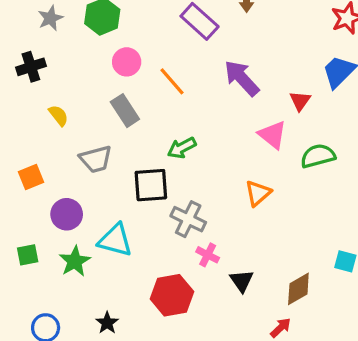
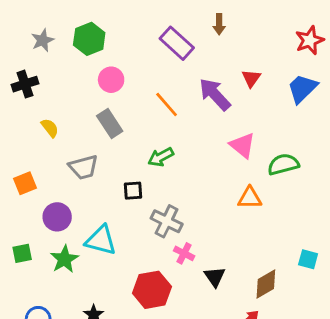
orange line: (172, 81) -> (167, 105), moved
red triangle: (300, 101) -> (251, 78), moved
black square: (151, 185) -> (133, 191), size x0.6
orange triangle: (258, 193) -> (250, 198), moved, turned 40

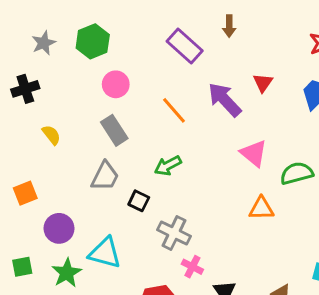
gray trapezoid: (83, 167) -> (105, 176), moved, turned -48
black square: (133, 191) -> (139, 201), turned 30

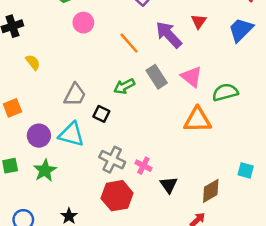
gray rectangle: (114, 130) -> (157, 77), moved
orange triangle: (261, 208) -> (198, 120), size x1.4
gray cross: (174, 233) -> (112, 160), moved
cyan triangle: (105, 253) -> (71, 134), moved

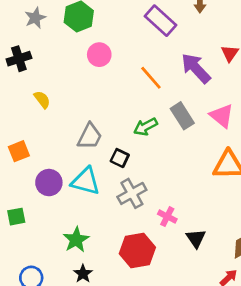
gray cross: (112, 160) -> (132, 193), moved, turned 35
green star: (45, 170) -> (76, 240), moved

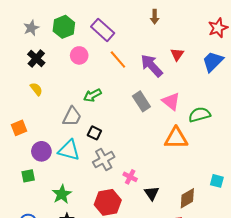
purple rectangle: (160, 21) -> (103, 30), moved
black cross: (19, 59) -> (36, 58), moved, turned -30
orange line: (151, 78) -> (118, 60), moved
green arrow: (146, 127) -> (92, 95), moved
green square: (16, 217) -> (28, 176), moved

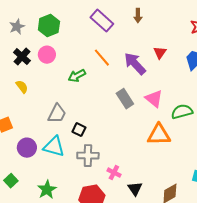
purple rectangle: (103, 30) -> (102, 21), moved
pink circle: (79, 55) -> (47, 55), moved
green arrow: (92, 95) -> (77, 76), moved
gray cross: (104, 159) -> (88, 156), turned 30
green square: (28, 176) -> (11, 181), moved, turned -32

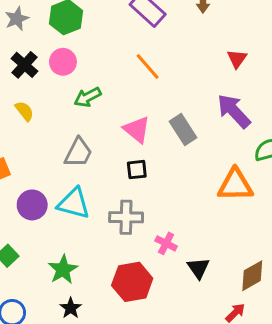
purple arrow: (135, 64) -> (234, 111), moved
green arrow: (77, 76) -> (88, 97), moved
pink triangle: (154, 99) -> (137, 130), moved
black square: (79, 130) -> (137, 170), moved, turned -32

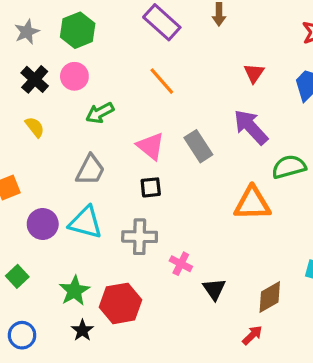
red hexagon: (132, 282) -> (121, 303), moved

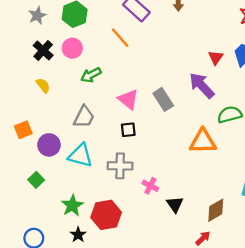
red triangle: (254, 73) -> (216, 57), moved
orange line: (162, 81) -> (120, 38), moved
purple circle: (43, 224) -> (49, 145), moved
green square: (17, 276) -> (36, 180), moved

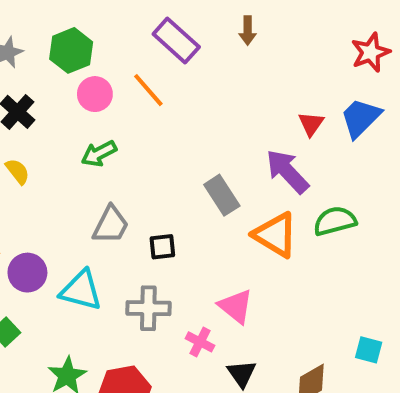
pink circle: (72, 48) -> (95, 94), moved
pink triangle: (128, 99) -> (236, 306), moved
gray trapezoid: (84, 117) -> (111, 225), moved
orange triangle: (203, 141) -> (275, 235), moved, turned 32

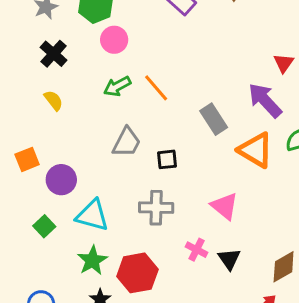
orange line: (148, 90) -> (156, 88), moved
cyan triangle: (81, 290) -> (92, 215), moved
pink cross: (200, 342) -> (197, 250), moved

